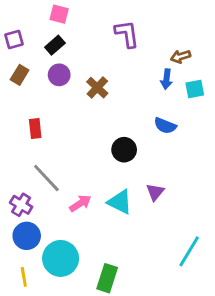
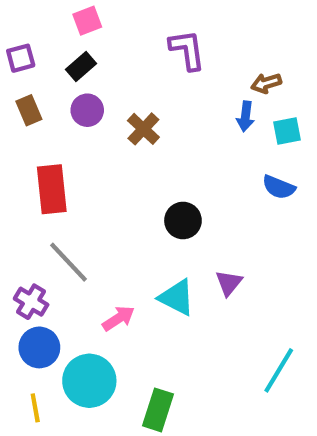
pink square: (59, 14) -> (87, 21), turned -36
brown rectangle: (20, 75) -> (29, 110), turned -54
blue semicircle: (165, 126) -> (279, 187), moved
red rectangle: (35, 129) -> (52, 189), size x1.6
pink arrow: (80, 203) -> (118, 318), moved

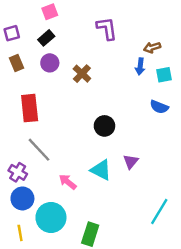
pink arrow: (118, 318) -> (68, 182), turned -108

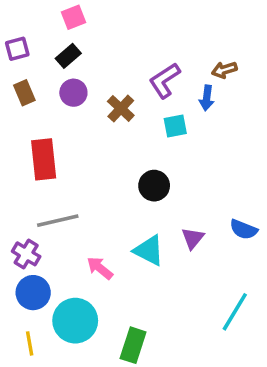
purple L-shape: (107, 28) -> (165, 80), moved, turned -115
cyan square: (164, 75) -> (175, 126), moved
blue semicircle: (159, 107) -> (244, 229), moved
gray line: (39, 150) -> (58, 221), turned -60

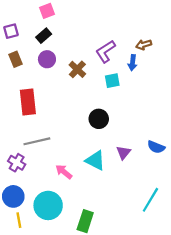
blue circle: (33, 293) -> (13, 196), moved

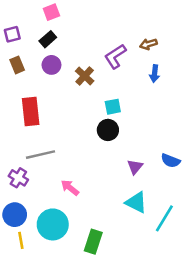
brown arrow: (144, 45) -> (148, 44), moved
blue arrow: (132, 63) -> (155, 74), moved
cyan square: (112, 81) -> (113, 107), moved
cyan triangle: (95, 160) -> (136, 202), moved

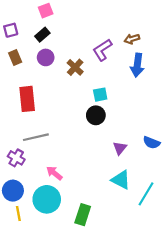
blue arrow: (155, 74) -> (137, 65), size x1.5
pink arrow: (70, 188) -> (54, 173), moved

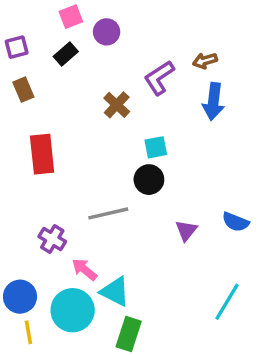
purple circle: (46, 57) -> (107, 32), moved
gray line: (36, 137) -> (108, 213), moved
purple cross: (16, 158) -> (52, 239), moved
cyan triangle: (121, 180) -> (115, 292), moved

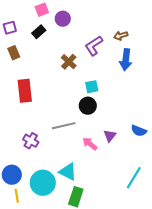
pink arrow: (84, 269) -> (90, 144), moved

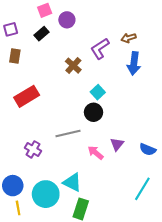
brown rectangle: (14, 53) -> (15, 56), turned 32
cyan square: (92, 87) -> (98, 92), turned -32
red rectangle: (25, 91) -> (27, 96), turned 65
blue semicircle: (139, 131) -> (148, 149), moved

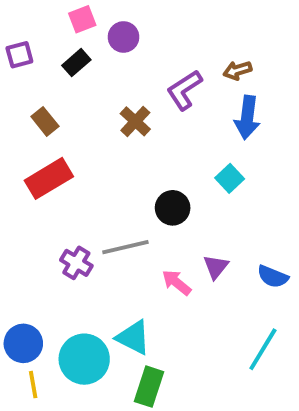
brown rectangle: (15, 56) -> (45, 121), moved, turned -48
cyan square: (98, 92) -> (230, 178), moved
purple cross: (33, 149) -> (76, 263), moved

